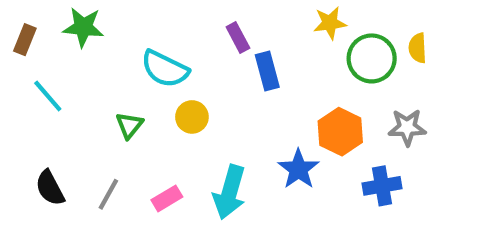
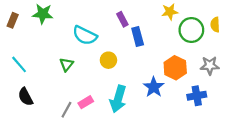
cyan line: (48, 96) -> (19, 64), moved
yellow circle: (192, 117) -> (108, 60), moved
gray line: (108, 194) -> (66, 110), moved

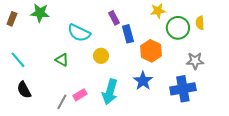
green triangle: (66, 64) -> (62, 60), turned -40
orange hexagon: (175, 68) -> (151, 51), moved
blue cross: (197, 96) -> (183, 89), size x1.4

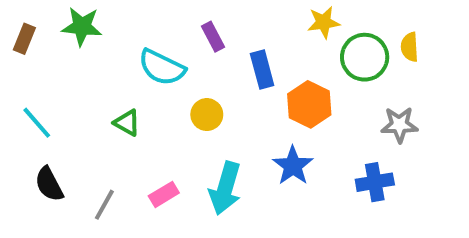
purple rectangle: (114, 18) -> (213, 37), moved
blue cross: (183, 89) -> (375, 182), size x0.7
gray line: (62, 102) -> (104, 205), moved

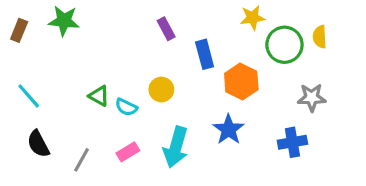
cyan semicircle: (162, 67) -> (126, 107), moved, size x0.6

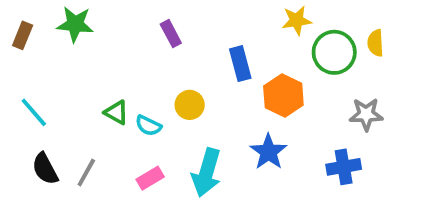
purple rectangle: (166, 29) -> (171, 34), moved
gray line: (81, 160) -> (86, 172), moved

